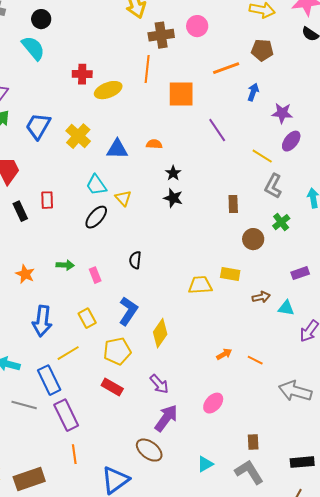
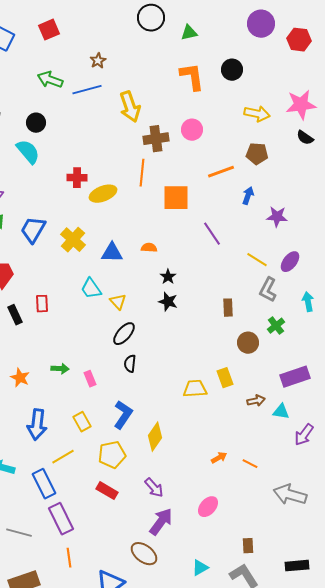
purple ellipse: (291, 141) -> (290, 262), moved
black ellipse: (96, 217) -> (124, 334), moved
purple rectangle: (300, 273) -> (295, 377), size x1.6
yellow rectangle: (230, 274) -> (225, 378), turned 60
gray line: (24, 405) -> (19, 533), moved

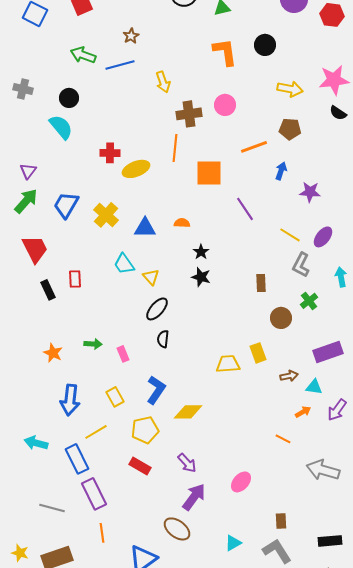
yellow arrow: (130, 107) -> (163, 82), size x0.7
yellow diamond: (155, 437) -> (188, 412), turned 56
orange arrow: (219, 458) -> (303, 412), moved

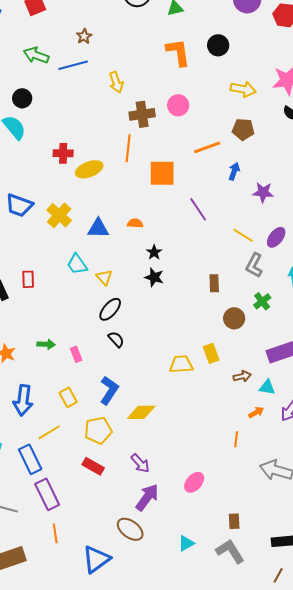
blue trapezoid: (66, 205) -> (19, 205), turned -100
black semicircle: (163, 339) -> (116, 339), turned 132
orange line: (283, 439) -> (236, 439), turned 70

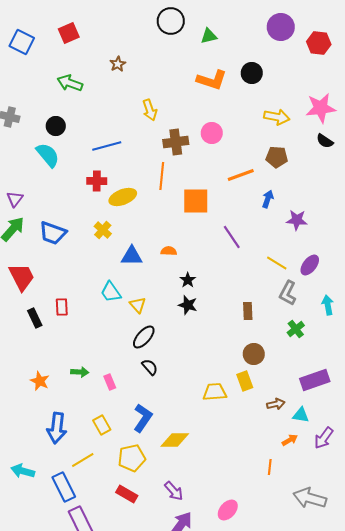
orange L-shape: (178, 52) -> (212, 80), turned 116
blue line: (73, 65) -> (107, 146), moved
yellow cross: (59, 215) -> (103, 230), moved, size x0.7
brown circle: (234, 318) -> (254, 354), moved

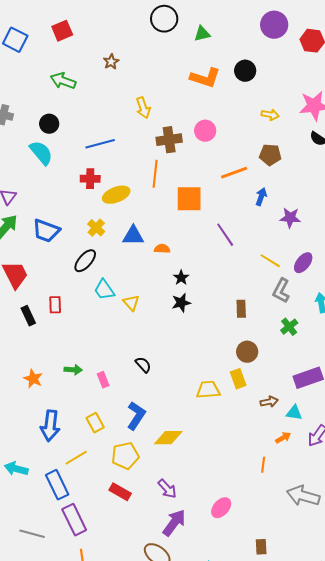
yellow arrow: (277, 117) -> (270, 115), size x0.7
blue triangle: (132, 256) -> (133, 236), moved
black star: (188, 305) -> (181, 303), turned -30
black ellipse: (144, 337) -> (85, 261), moved

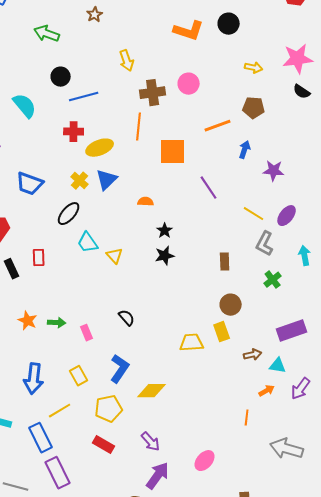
black circle: (49, 124) -> (61, 77), moved
blue triangle: (133, 236) -> (107, 180), moved, turned -45
orange star: (33, 379) -> (28, 321), moved

